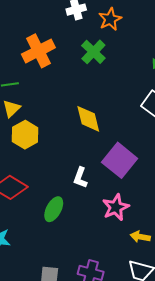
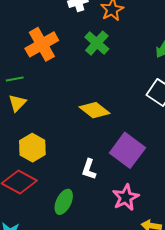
yellow diamond: (88, 119) -> (94, 110), turned -36
yellow hexagon: (25, 135) -> (32, 148), moved

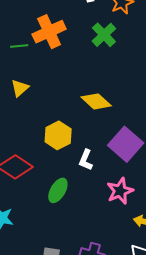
green line: (15, 79) -> (19, 46), moved
yellow hexagon: (32, 148) -> (58, 135), moved

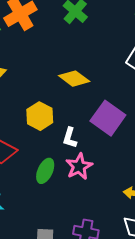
pink star: (120, 191) -> (79, 166), moved

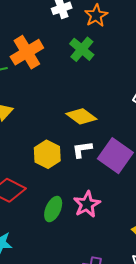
white L-shape: (70, 138) -> (82, 149), moved, turned 65

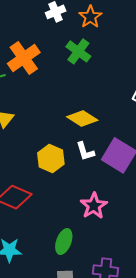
white L-shape: (82, 149) -> (85, 151), turned -95
green ellipse: (53, 209) -> (64, 242), moved

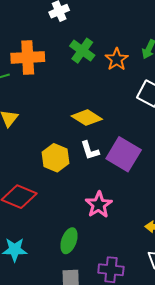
orange star: (90, 17) -> (117, 59), moved
orange cross: (24, 58) -> (28, 57), turned 32

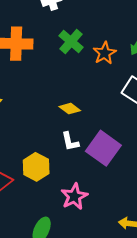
yellow diamond: (87, 118) -> (70, 109), size x0.7
yellow hexagon: (55, 158) -> (36, 167), moved

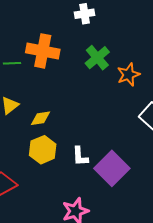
yellow diamond: (70, 109) -> (40, 118), moved, turned -55
yellow hexagon: (36, 167) -> (43, 150), moved

